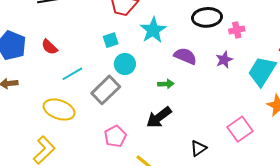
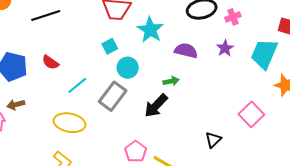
black arrow: (159, 117) -> (156, 106), moved
pink pentagon: (115, 136) -> (136, 151), moved

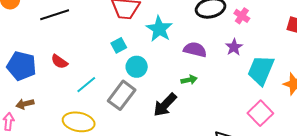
pink cross: (233, 17) -> (242, 16), turned -35
cyan trapezoid: (264, 54) -> (261, 70), moved
green arrow: (171, 81) -> (189, 80), moved

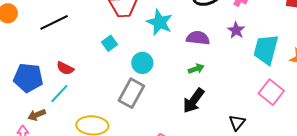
cyan square: (119, 45) -> (109, 43), moved
cyan line: (86, 85) -> (59, 94), moved
black arrow: (165, 105) -> (194, 101), moved

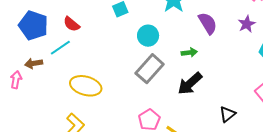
purple semicircle: (198, 38) -> (208, 23), turned 40
green arrow: (196, 69) -> (189, 52), moved
gray rectangle: (131, 93) -> (150, 69), moved

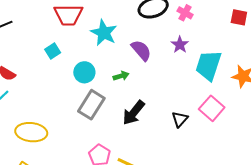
green arrow: (189, 52) -> (121, 76), moved
black triangle: (228, 114) -> (180, 119), moved

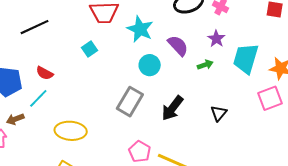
cyan circle: (84, 72) -> (150, 65), moved
green arrow: (121, 76) -> (205, 65), moved
pink square: (212, 108) -> (270, 98), moved, turned 30

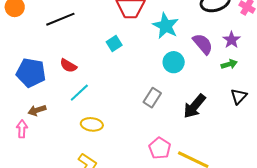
purple star: (216, 39) -> (232, 40), moved
cyan line: (38, 98) -> (79, 93), moved
gray rectangle: (130, 102) -> (152, 98), size x0.7
black triangle: (219, 113) -> (239, 96), moved
yellow ellipse: (71, 131) -> (92, 124), size x0.7

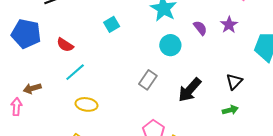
purple semicircle: (203, 44) -> (200, 28), size x0.7
green arrow: (229, 64) -> (230, 110), moved
blue pentagon: (31, 73) -> (26, 34), moved

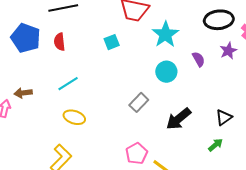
purple star: (229, 25) -> (228, 51), moved
red semicircle: (65, 45) -> (59, 42), moved, turned 42
green arrow: (230, 110) -> (216, 145), turned -35

